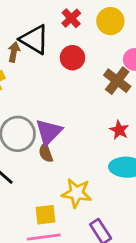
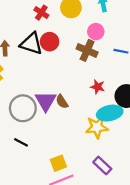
black triangle: (34, 39) -> (31, 44), moved
brown semicircle: (46, 153) -> (62, 102), moved
yellow star: (77, 193) -> (97, 127), moved

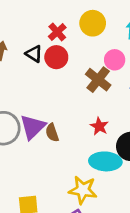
red cross: (41, 13) -> (57, 32), moved
black triangle: (31, 44) -> (34, 54), size x0.6
yellow star: (97, 127) -> (83, 190), moved

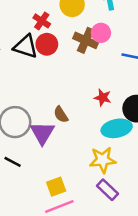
black triangle: (34, 54) -> (26, 46), size x1.5
brown cross: (98, 80) -> (86, 40), moved
purple triangle: (33, 127) -> (42, 133), moved

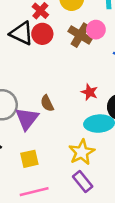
yellow star: (103, 160) -> (82, 152), turned -30
yellow square: (56, 187) -> (29, 159), moved

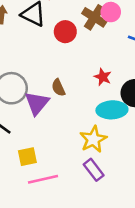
red circle: (42, 34) -> (65, 32), moved
yellow square: (29, 159) -> (27, 157), moved

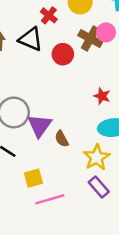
brown semicircle: (58, 88) -> (62, 139), moved

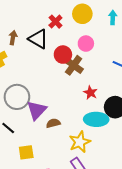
pink circle: (106, 32) -> (86, 44), moved
brown cross: (90, 38) -> (74, 65), moved
brown semicircle: (62, 139) -> (53, 123), turned 96

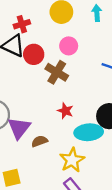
red cross: (55, 22) -> (22, 24), moved, turned 32
red circle: (63, 55) -> (34, 54), moved
red star: (90, 93) -> (65, 111), moved

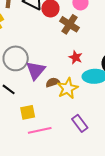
yellow star: (72, 160) -> (68, 88), moved

